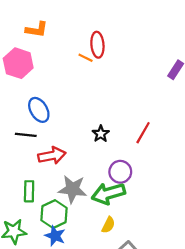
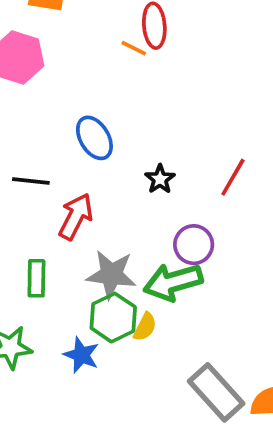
blue ellipse: (39, 110) -> (94, 138), moved
red arrow: (52, 155) -> (76, 217), turned -52
green hexagon: (54, 214) -> (113, 318), moved
yellow semicircle: (108, 225) -> (145, 327), moved

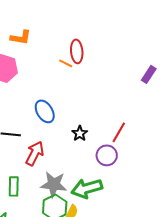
purple circle: (194, 245) -> (107, 155), moved

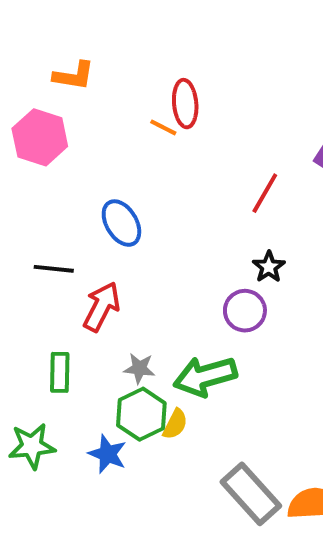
red line: (119, 132) -> (265, 193), moved
black star: (80, 133) -> (269, 267), moved
gray star: (54, 184) -> (139, 368), size x0.6

